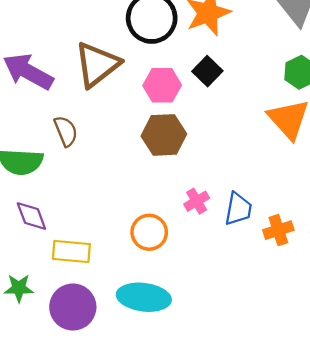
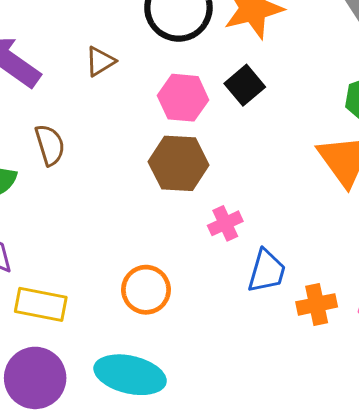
brown triangle: (97, 64) -> (100, 61), size x0.5
pink cross: (197, 201) -> (225, 223), moved

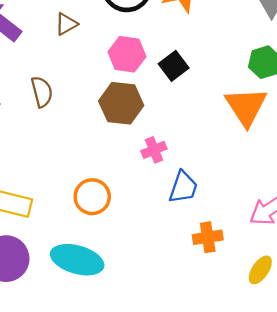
black square: (245, 85) -> (174, 66), moved
brown semicircle: (50, 145) -> (42, 92), moved
orange cross: (317, 304) -> (208, 237), moved

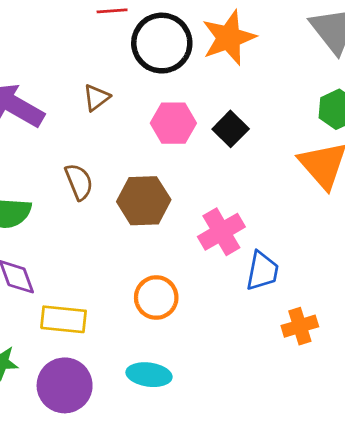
brown hexagon: (121, 103) -> (144, 201), moved
pink cross: (154, 150) -> (221, 232), size x1.5
cyan ellipse: (77, 260) -> (149, 375), size x0.7

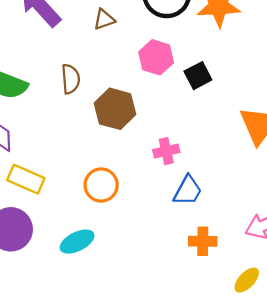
pink cross: (221, 232) -> (166, 151), size x0.7
cyan ellipse: (149, 375) -> (77, 242), turned -52

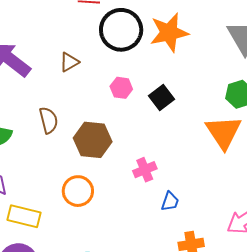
pink hexagon: (156, 57) -> (121, 88), size x0.7
orange circle: (101, 185) -> (78, 191), moved
blue trapezoid: (188, 191) -> (170, 202), size x0.7

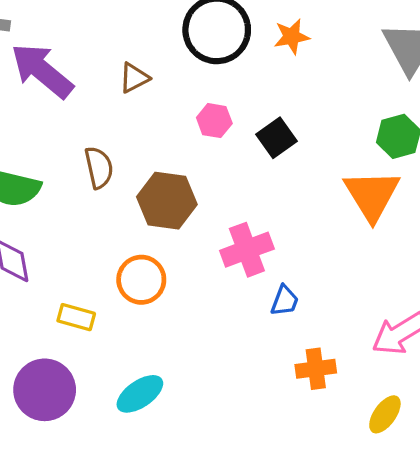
orange star: (169, 33) -> (292, 37), size x0.6
pink cross: (145, 170) -> (247, 250), size x1.4
yellow rectangle: (24, 216) -> (76, 317), moved, size x0.7

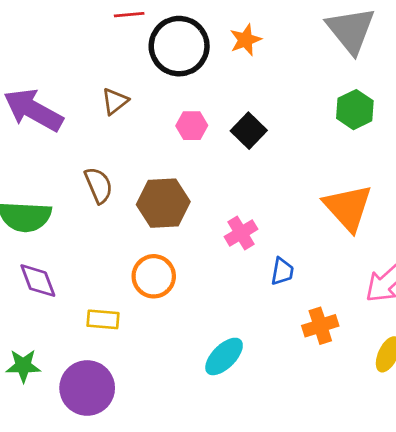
orange triangle: (372, 195) -> (348, 208), moved
pink cross: (247, 250) -> (241, 233), size x0.7
cyan ellipse: (140, 394) -> (224, 356), moved

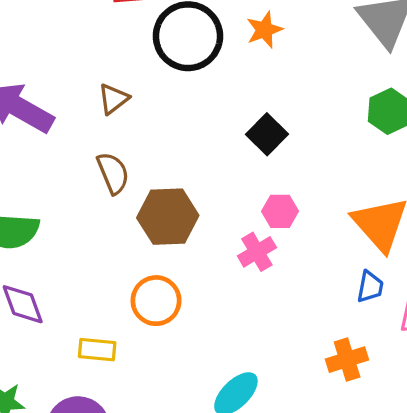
pink hexagon: (192, 126) -> (280, 211), moved
brown semicircle: (99, 185) -> (113, 173), moved
blue trapezoid: (282, 271) -> (370, 287), moved

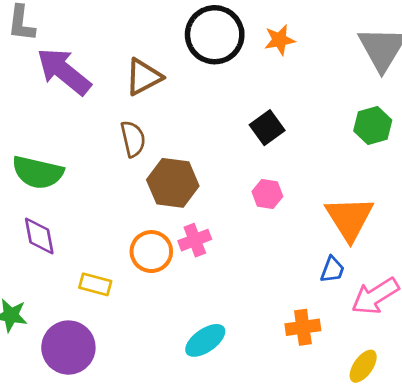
brown triangle: (113, 99) -> (144, 77), size x1.4
pink cross: (257, 252) -> (195, 240), moved

